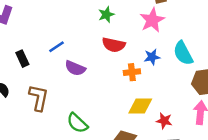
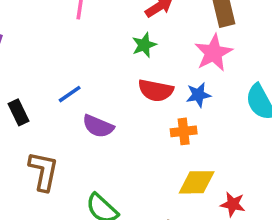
blue star: (152, 57) -> (198, 95), moved

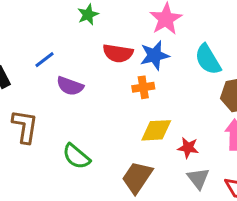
green star: (144, 45) -> (88, 15), moved
blue star: (198, 95) -> (155, 55), size x1.4

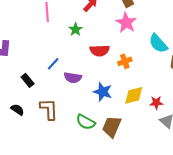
blue star: (155, 55) -> (103, 92), moved, turned -30
orange cross: (143, 87) -> (125, 61), moved
brown trapezoid: (137, 177) -> (112, 127), moved

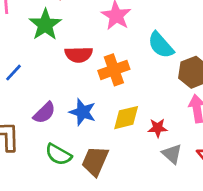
green star: (76, 29) -> (45, 25), size x1.6
orange cross: (125, 61) -> (114, 70), size x1.5
purple semicircle: (73, 78) -> (44, 113), moved, turned -54

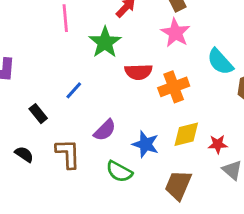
blue star: (83, 112) -> (146, 144), moved
brown trapezoid: (95, 161) -> (178, 185), moved

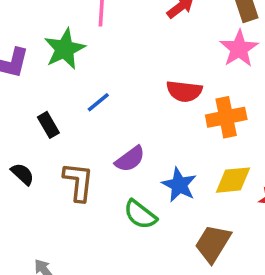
green star: (105, 42) -> (65, 49), moved

